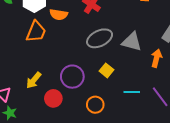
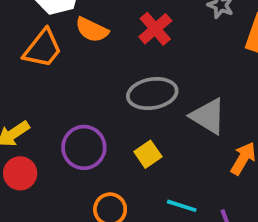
red circle: (53, 98) -> (20, 173), moved

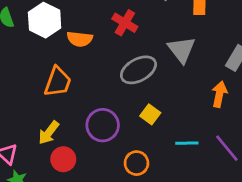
orange trapezoid: (43, 49) -> (58, 82), moved
gray triangle: (208, 116) -> (182, 50), moved, turned 40

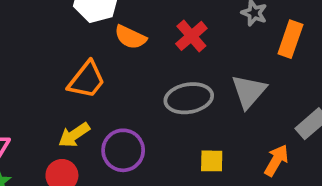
yellow square: (150, 114) -> (212, 161), moved, turned 36
yellow arrow: (49, 133) -> (74, 135), moved

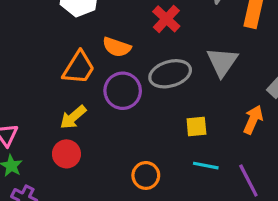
orange semicircle: (130, 37) -> (117, 47), moved
purple circle: (123, 150) -> (123, 91), moved

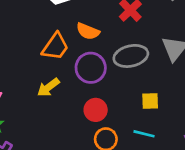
red circle: (66, 154) -> (96, 110), moved
cyan line: (206, 166) -> (144, 134), moved

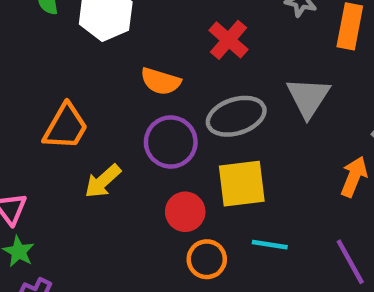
orange trapezoid: (55, 47) -> (66, 127), moved
yellow square: (150, 101) -> (242, 184), moved, size x1.6

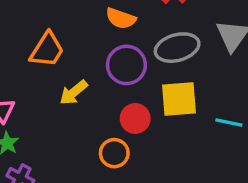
cyan line: (270, 245) -> (229, 123), moved
orange circle: (207, 259) -> (114, 153), moved

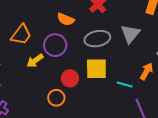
purple circle: (126, 65) -> (55, 45), moved

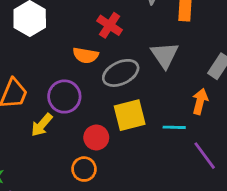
orange semicircle: (66, 19) -> (86, 55), moved

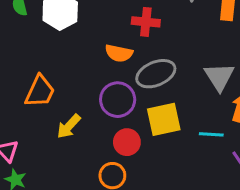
red cross: (110, 25) -> (146, 22), turned -30
gray triangle: (165, 55) -> (219, 77), moved
purple circle: (64, 97) -> (118, 100), moved

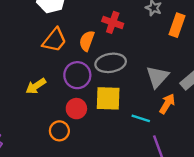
orange semicircle: (119, 53) -> (87, 41), turned 84
orange trapezoid: (40, 91) -> (55, 40), moved

